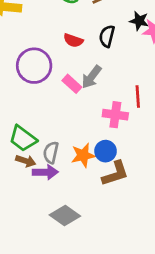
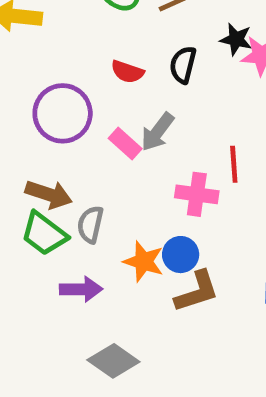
gray semicircle: (51, 153) -> (90, 224), moved
orange star: (83, 155) -> (144, 261), turned 30
brown arrow: (26, 161) -> (49, 194), moved, size x1.4

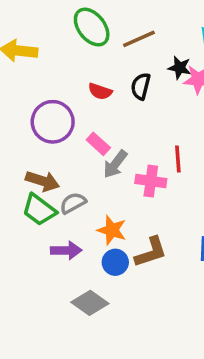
gray arrow: (157, 132) -> (115, 164), moved
gray semicircle: (90, 224) -> (73, 203), turned 48
blue circle: (181, 255) -> (115, 262), moved

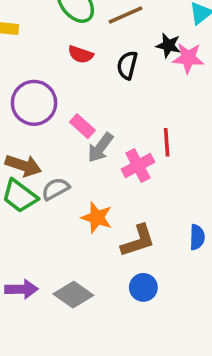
red semicircle: (100, 91) -> (81, 54), moved
pink cross: (151, 181) -> (138, 166), turned -36
purple arrow: (66, 250) -> (21, 289), moved
blue circle: (115, 262) -> (143, 287), moved

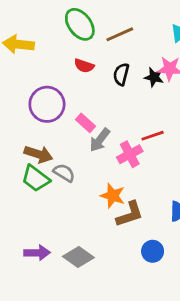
black star: (168, 45) -> (154, 77), moved
red line: (167, 142) -> (153, 136), turned 75
gray semicircle: (56, 189) -> (64, 173), turned 60
orange star: (97, 218) -> (113, 196), moved
blue circle: (143, 287) -> (153, 251), moved

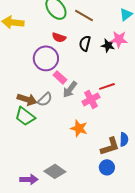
brown line: (120, 34) -> (84, 15), turned 54
purple circle: (47, 104) -> (46, 58), moved
gray semicircle: (64, 173) -> (45, 99), moved, turned 105
brown L-shape: (130, 214) -> (110, 146), moved
purple arrow: (37, 253) -> (29, 179), moved

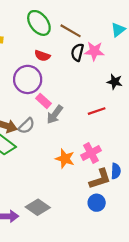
pink star: (119, 39) -> (94, 51), moved
black semicircle: (85, 43) -> (77, 52), moved
black star: (108, 45) -> (115, 82), moved
pink cross: (91, 99) -> (91, 153), moved

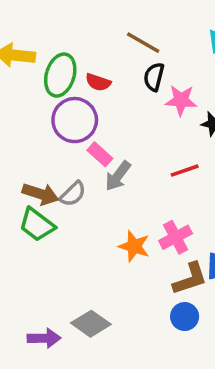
green ellipse: (39, 23) -> (60, 75), moved, turned 55
pink star: (94, 51) -> (181, 100), moved

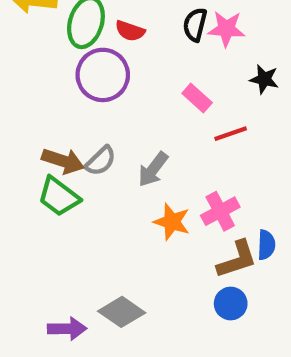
pink star: (181, 100) -> (226, 29), moved
pink rectangle: (100, 154) -> (197, 98), moved
gray arrow: (118, 176) -> (153, 169), moved

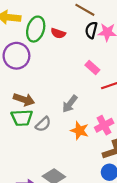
purple circle: (103, 75) -> (16, 56), moved
gray semicircle: (101, 161) -> (43, 124), moved
green trapezoid: (59, 197) -> (22, 118), turned -40

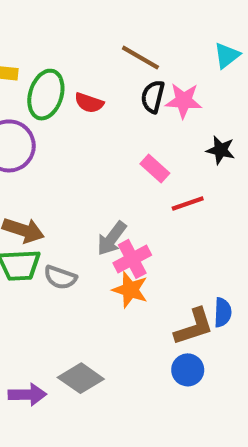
gray semicircle: (43, 124) -> (60, 277), turned 63
pink cross: (104, 125) -> (132, 259), moved

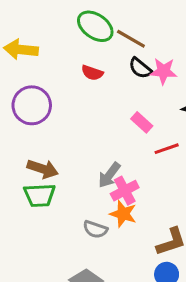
green ellipse: (46, 95) -> (95, 26), moved, turned -72
black semicircle: (153, 97) -> (140, 68), turned -65
gray semicircle: (60, 277) -> (95, 229), moved

